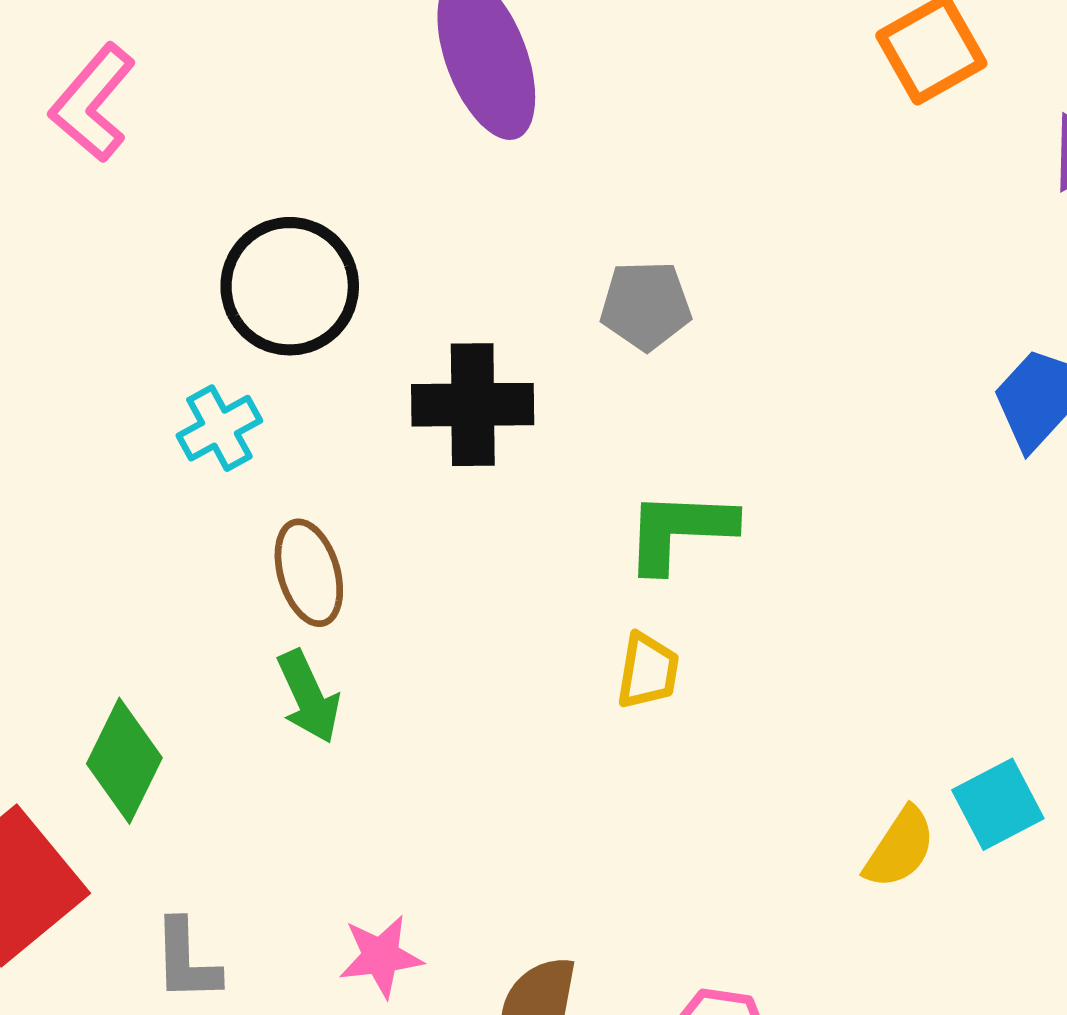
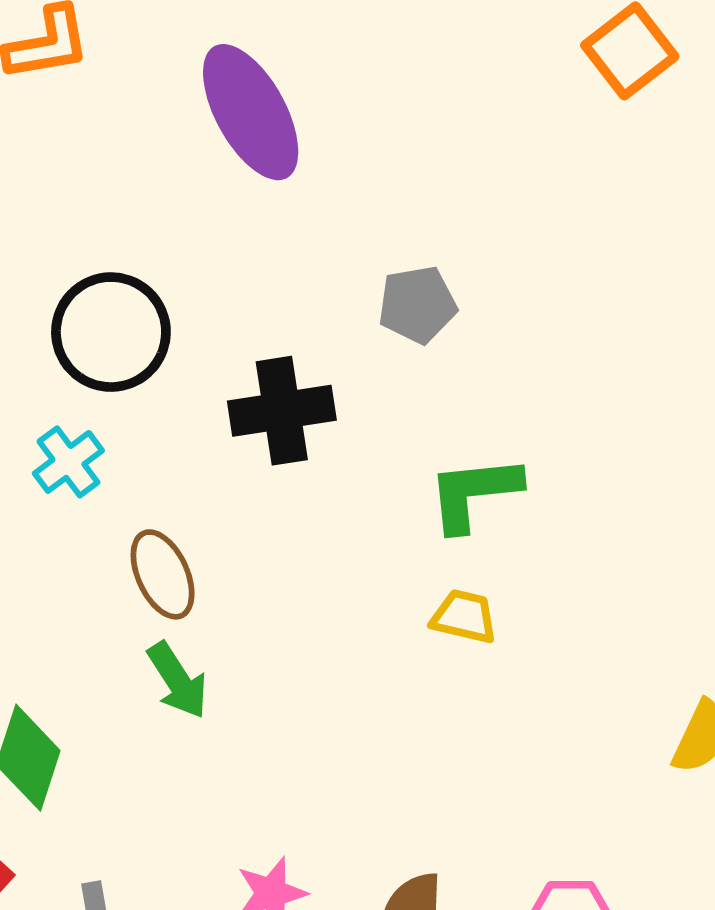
yellow trapezoid: (648, 671) -> (464, 617), turned -78

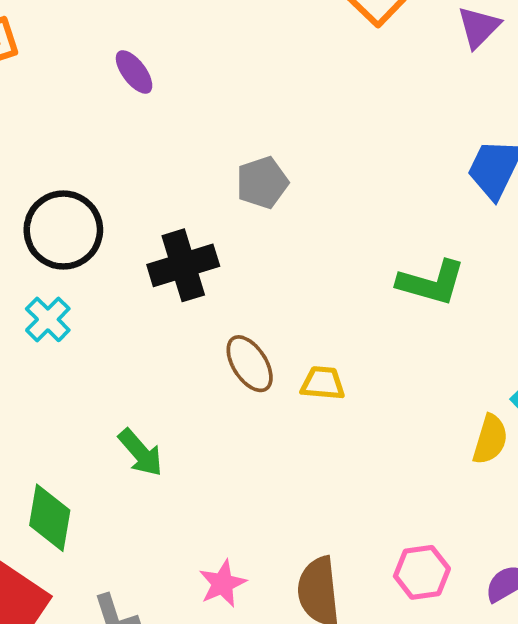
purple ellipse: (251, 112) -> (134, 72), size x0.5
green L-shape: (474, 493) -> (431, 283), moved, turned -150
brown ellipse: (163, 574) -> (250, 364), moved

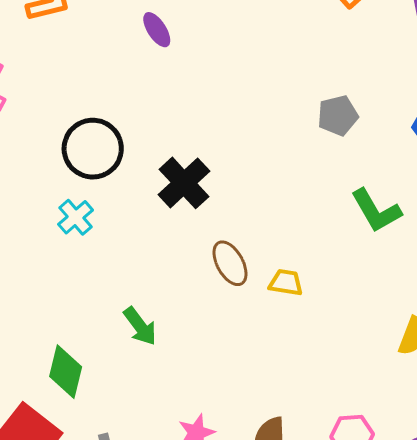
gray pentagon: (262, 183) -> (338, 116), moved
black cross: (183, 265) -> (184, 183), turned -30
green L-shape: (431, 283) -> (376, 211), turned 40

